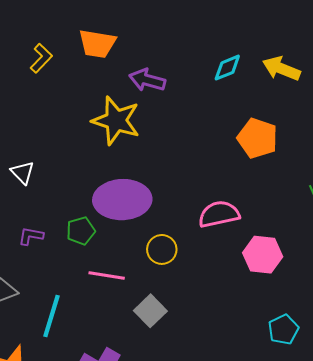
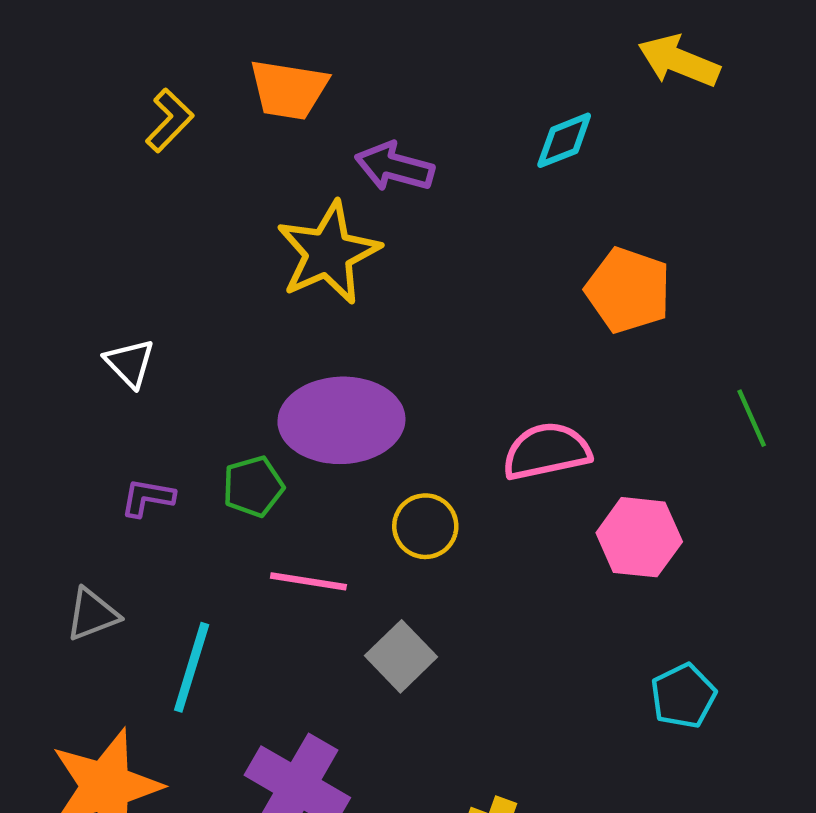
yellow arrow: (281, 69) -> (679, 61), moved
yellow star: (116, 121) -> (328, 253), turned 30

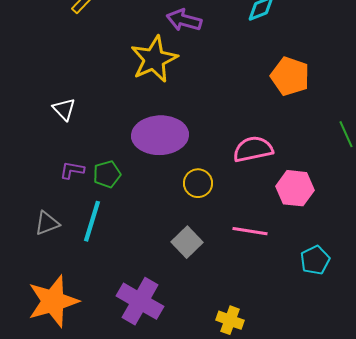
green pentagon: (253, 486) -> (107, 174), moved
pink line: (308, 581) -> (250, 231), moved
cyan line: (192, 667) -> (92, 221), moved

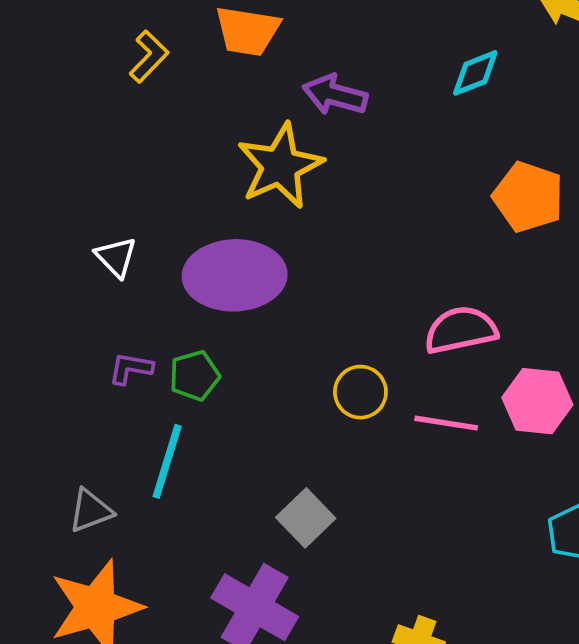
purple ellipse: (160, 135) -> (235, 275), moved
gray triangle: (47, 223) -> (91, 511), moved
pink line: (250, 231) -> (446, 423), moved
gray square: (187, 242) -> (306, 518), moved

